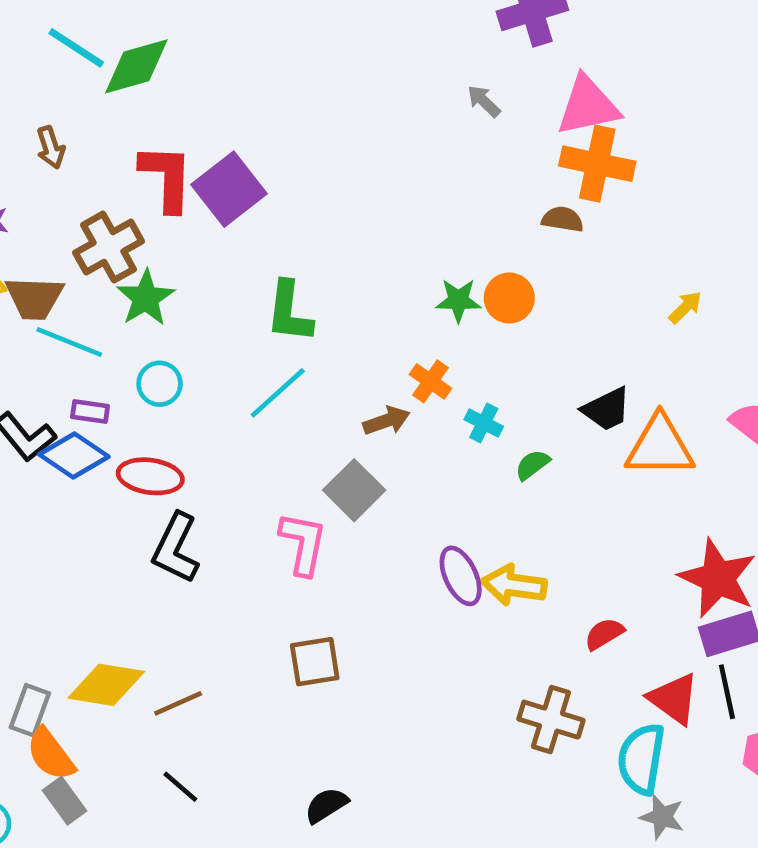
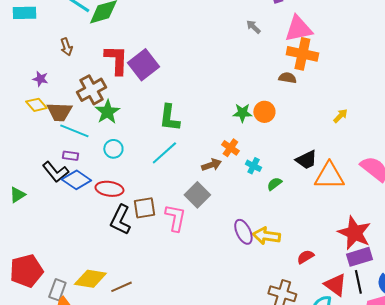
purple rectangle: (90, 411) -> (70, 156), moved
brown square: (315, 662) -> (144, 208), moved

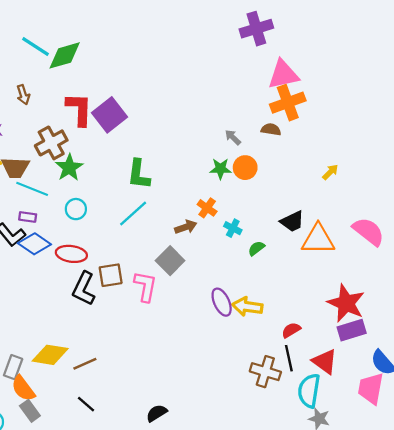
gray arrow: (253, 27) -> (233, 137), moved
orange cross: (302, 54) -> (288, 103), turned -32
black line: (358, 282) -> (289, 358), moved

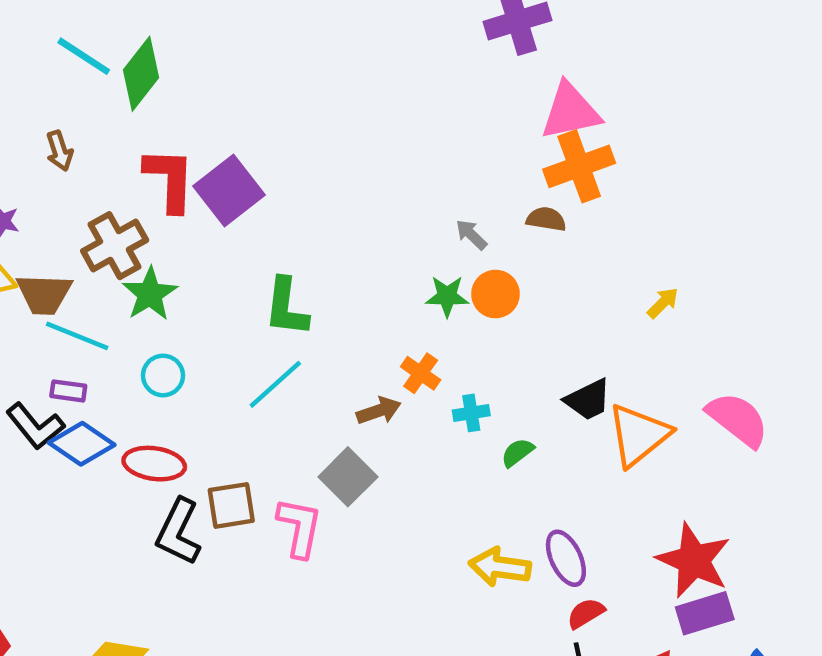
green diamond: (65, 55) -> (141, 74), turned -36
cyan cross: (233, 228) -> (471, 413), turned -36
orange triangle: (318, 239) -> (639, 435), turned -39
purple ellipse: (222, 302) -> (566, 558), moved

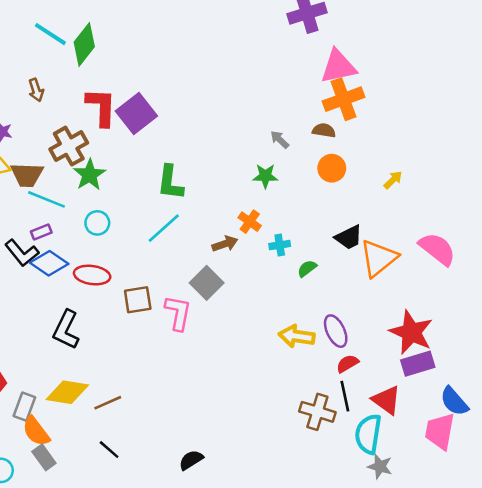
orange circle: (495, 294) -> (332, 168), moved
purple rectangle: (68, 391) -> (41, 232), turned -30
black L-shape: (178, 532) -> (66, 330), moved

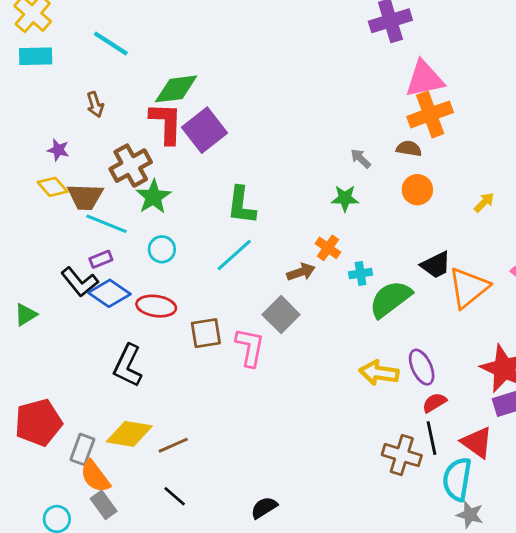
green diamond: (84, 44) -> (176, 89), moved, turned 45
green semicircle: (307, 269) -> (390, 299), size x2.0

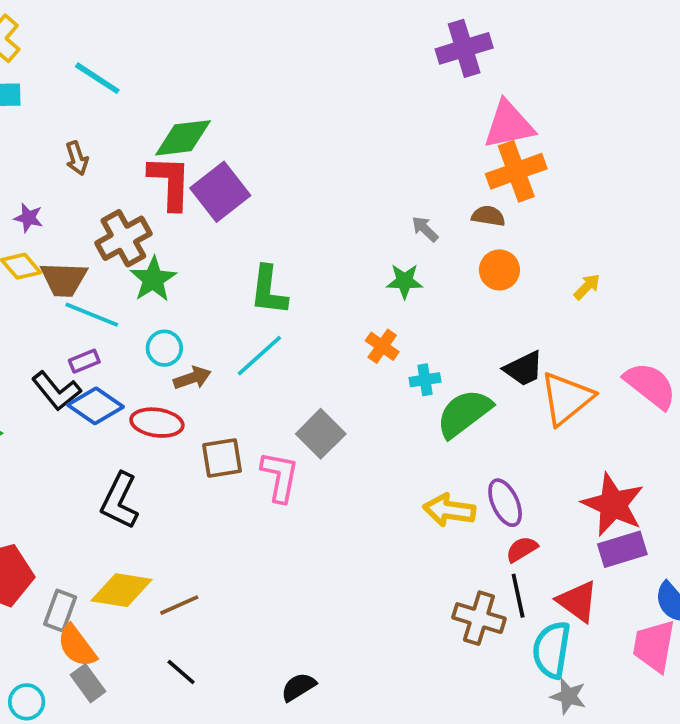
brown arrow: (301, 272) -> (192, 378), moved

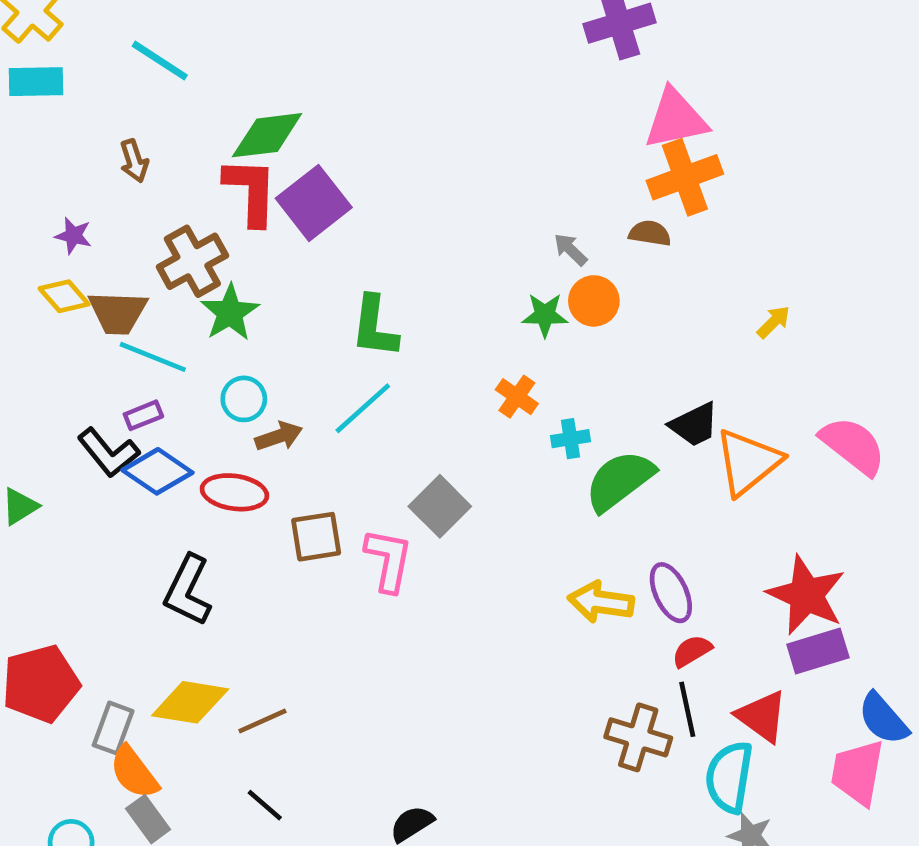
orange circle: (499, 270) -> (594, 301), moved

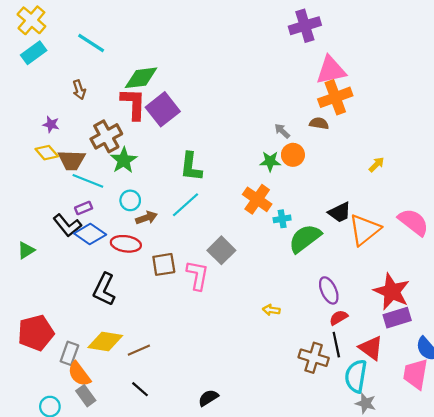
cyan rectangle: (36, 82) -> (34, 53), turned -35
orange cross: (517, 397) -> (257, 199), size x1.5
yellow arrow: (601, 602) -> (271, 310), moved, size x0.6

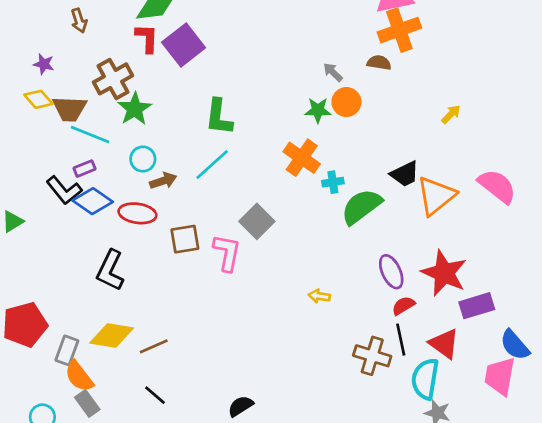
red L-shape: (133, 104) -> (147, 38), size x0.7
red star: (392, 292) -> (444, 273), moved

